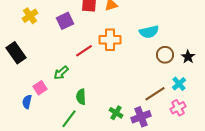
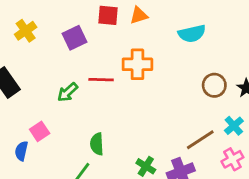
cyan semicircle: (149, 32) -> (192, 34), moved
red line: (84, 51) -> (101, 80), turned 36
green arrow: (61, 73) -> (68, 92), moved

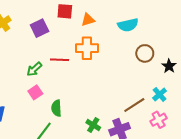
orange triangle: (139, 15) -> (88, 20), moved
brown circle: (214, 85) -> (145, 53), moved
pink square: (40, 131) -> (35, 92), moved

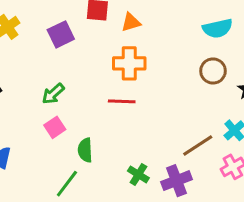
cyan semicircle: (128, 25) -> (218, 28), moved
red line: (60, 60) -> (122, 101), moved

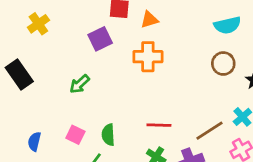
purple square: (61, 34) -> (100, 39), moved
red line: (122, 101) -> (159, 125), moved
pink square: (55, 127) -> (75, 135), moved, turned -30

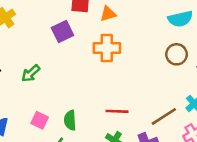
green arrow: (80, 84) -> (31, 73), moved

